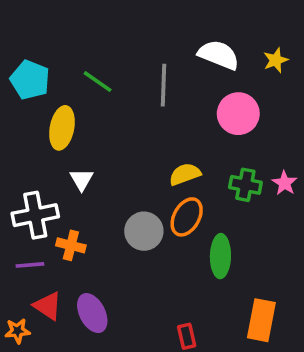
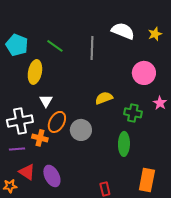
pink circle: (238, 114) -> (144, 73), moved
green cross: (245, 185) -> (133, 113), moved
orange ellipse: (187, 217) -> (57, 122), moved

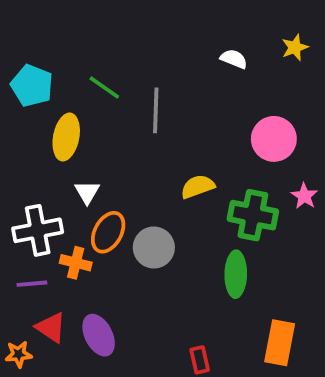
white semicircle: (123, 31) -> (234, 59), size x0.6
yellow star: (155, 34) -> (295, 47), moved
gray line: (92, 48) -> (156, 110), moved
green cross: (133, 113) -> (253, 215), size x1.4

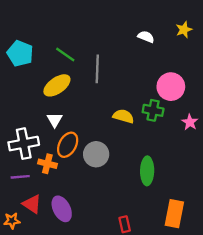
yellow ellipse: (66, 137) -> (57, 85), moved, turned 44
yellow semicircle: (198, 187) -> (123, 116), turned 36
green cross: (253, 215) -> (153, 110), moved, size x0.7

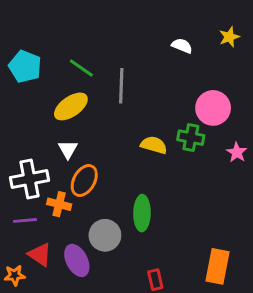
gray circle: (96, 154) -> (105, 235), moved
green ellipse: (147, 171) -> (142, 213), moved

